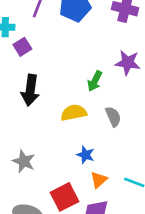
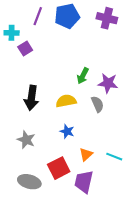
purple star: (128, 63) -> (108, 83), moved
black arrow: (30, 90) -> (31, 98), moved
blue star: (86, 155) -> (67, 131), moved

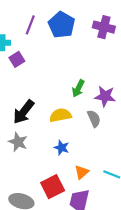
blue pentagon: (67, 16) -> (62, 25), turned -30
black arrow: (31, 98) -> (24, 112), turned 30
gray star: (26, 140) -> (18, 142), moved

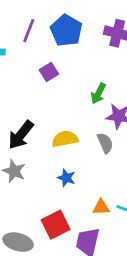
purple square: (17, 59) -> (49, 72), moved
green arrow: (78, 88) -> (98, 93), moved
orange triangle: (82, 172) -> (101, 207), moved, turned 40

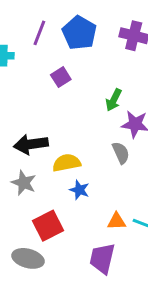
black arrow: (21, 135) -> (31, 144), turned 44
yellow semicircle: (65, 139) -> (67, 163), moved
red square: (56, 225) -> (48, 226), moved

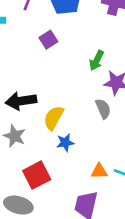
yellow semicircle: (67, 163) -> (54, 118), turned -50
blue star: (79, 190) -> (65, 143), turned -30

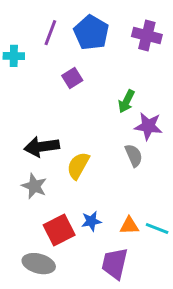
blue star: (65, 143) -> (91, 221), moved

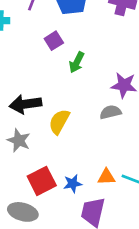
green arrow: (126, 101) -> (77, 62), moved
gray semicircle: (134, 155) -> (110, 112), turned -80
blue star: (91, 221) -> (73, 184), moved

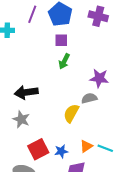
purple square: (54, 41) -> (61, 40), moved, turned 32
yellow semicircle: (59, 122) -> (71, 113), moved
orange triangle: (106, 177) -> (86, 146), turned -32

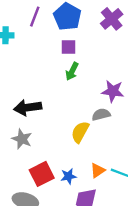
purple cross: (98, 16) -> (112, 19), turned 36

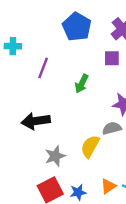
purple line: (35, 17) -> (43, 68), moved
purple square: (68, 47) -> (112, 58), moved
gray star: (22, 139) -> (55, 156), moved, turned 30

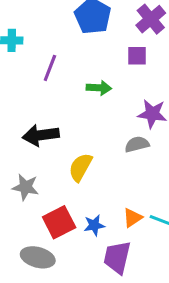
green arrow: (82, 84) -> (99, 88), turned -114
yellow semicircle: (90, 146) -> (80, 167), moved
gray star: (55, 156) -> (25, 187), moved, turned 30

